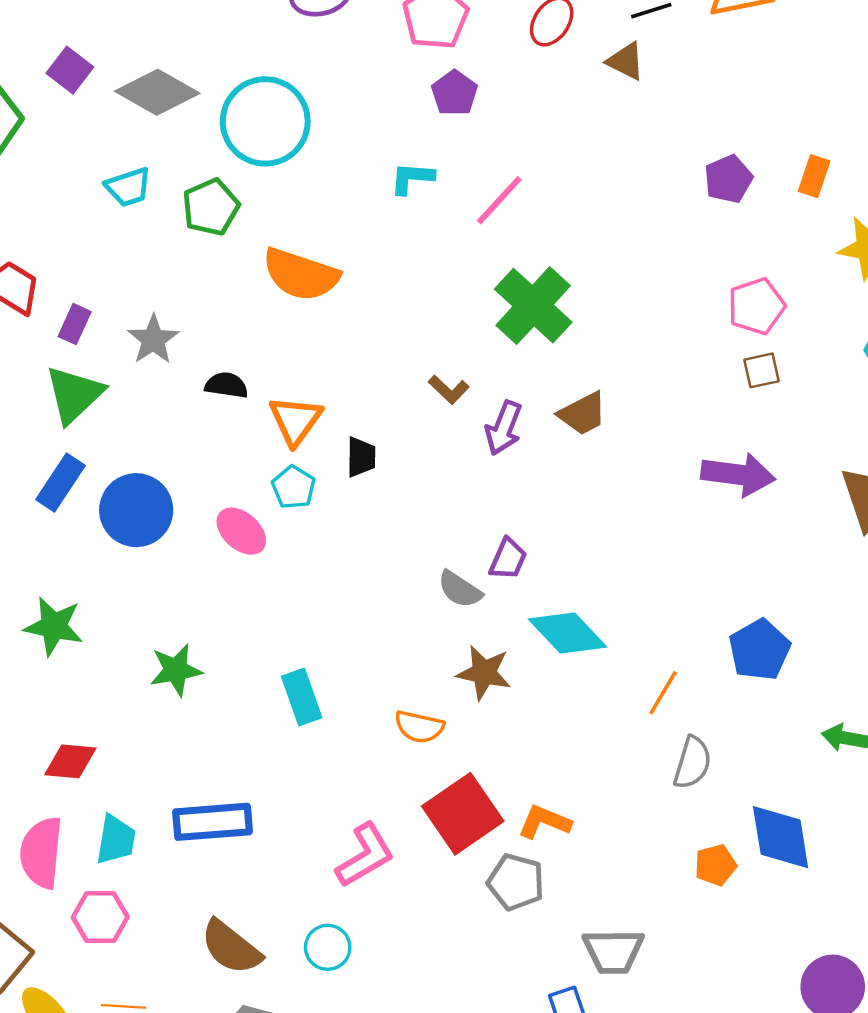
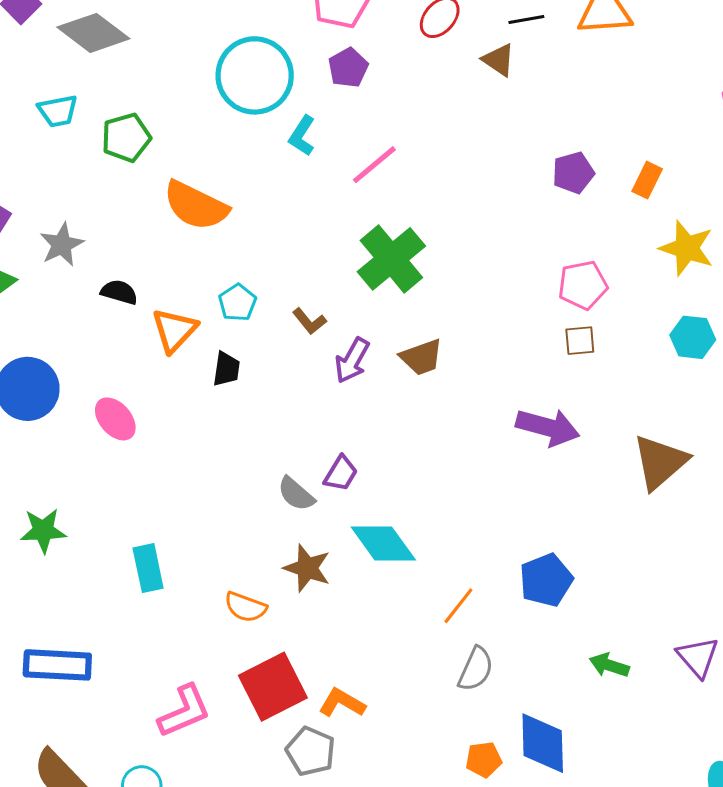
cyan circle: (265, 121) -> (255, 75), moved
cyan L-shape: (412, 178) -> (302, 136), turned -69
cyan pentagon: (294, 487) -> (237, 303), moved

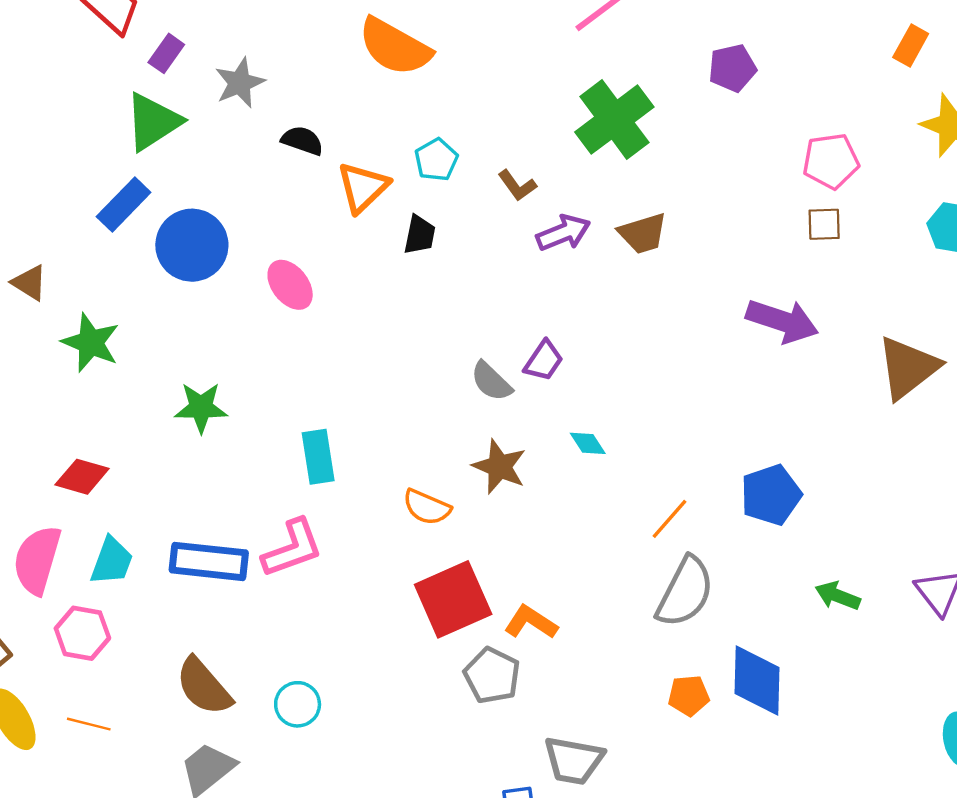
purple pentagon: (573, 173) -> (732, 68), moved
purple arrow: (352, 360) -> (563, 233), turned -144
cyan diamond: (383, 544) -> (588, 443), size x0.5
gray semicircle: (476, 669) -> (685, 592), size x1.4
pink L-shape: (184, 711) -> (292, 548), moved

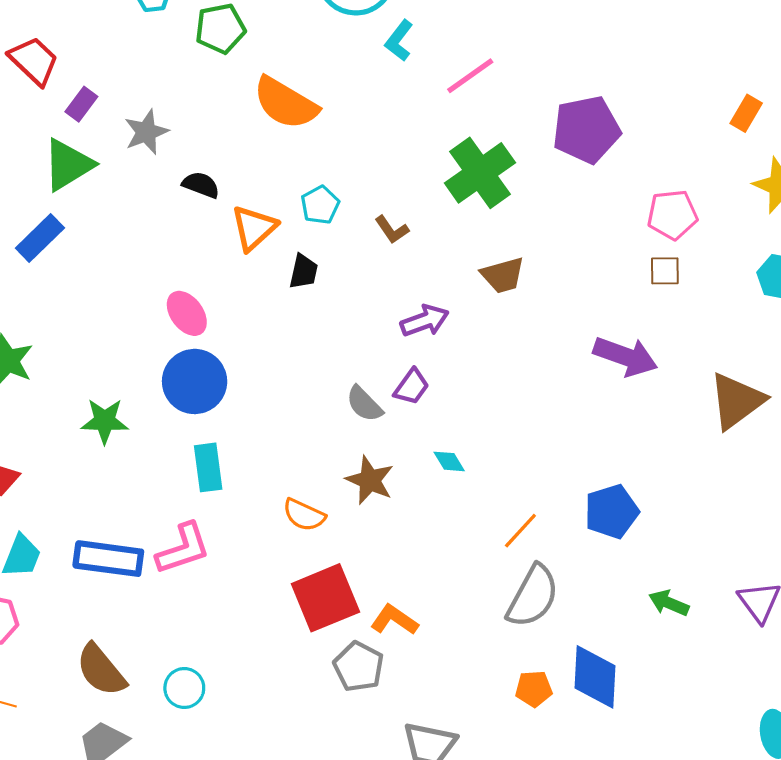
purple pentagon: (732, 68) -> (586, 129), size x1.6
purple arrow: (563, 233) -> (425, 321), moved
blue circle: (192, 245) -> (195, 381), moved

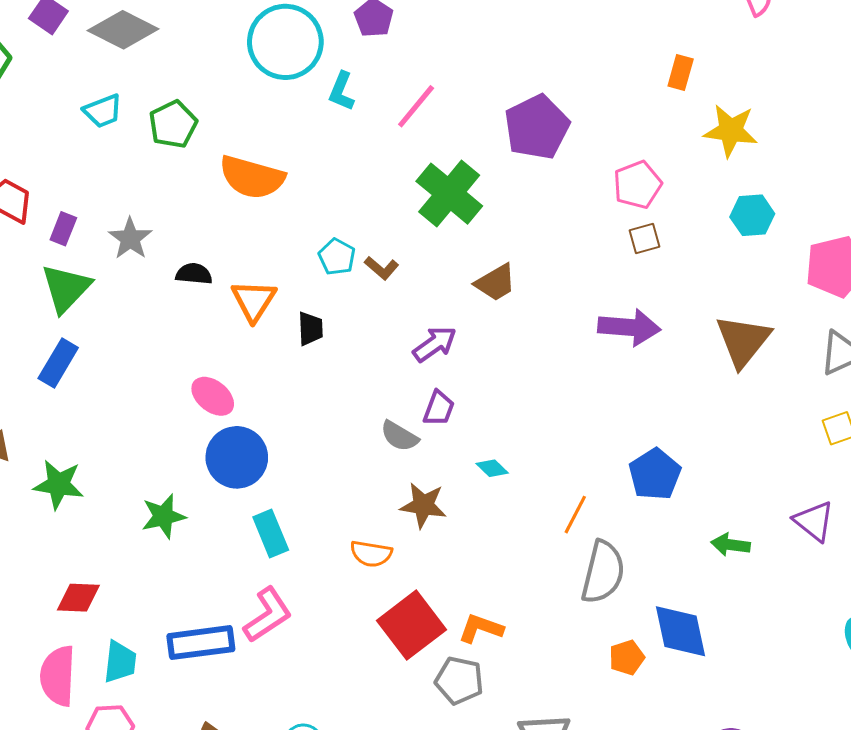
cyan pentagon: (320, 205) -> (337, 257), moved

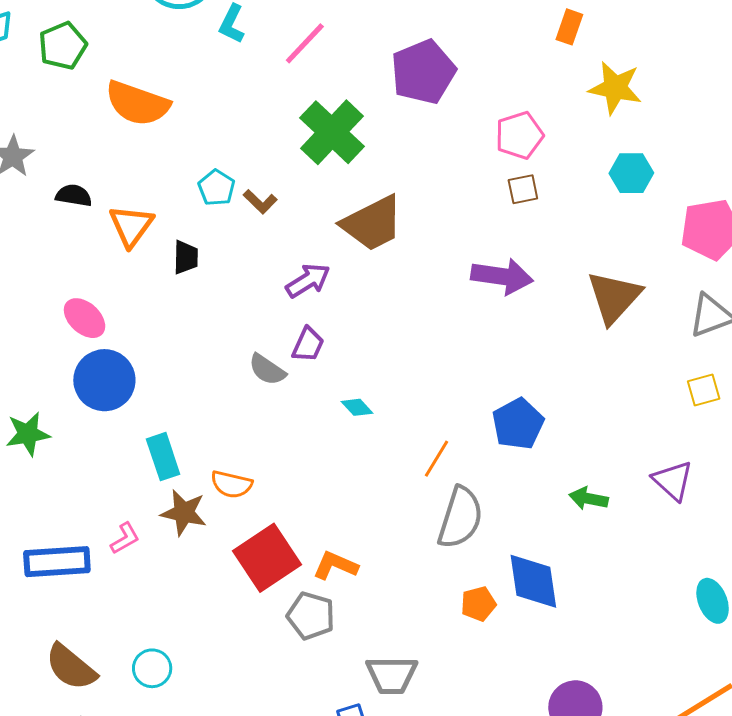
brown trapezoid: (496, 283) -> (372, 223), size x1.5
brown star: (423, 505) -> (184, 513), moved
cyan rectangle: (271, 534) -> (163, 457), moved
pink L-shape: (268, 615) -> (125, 538), size x0.6

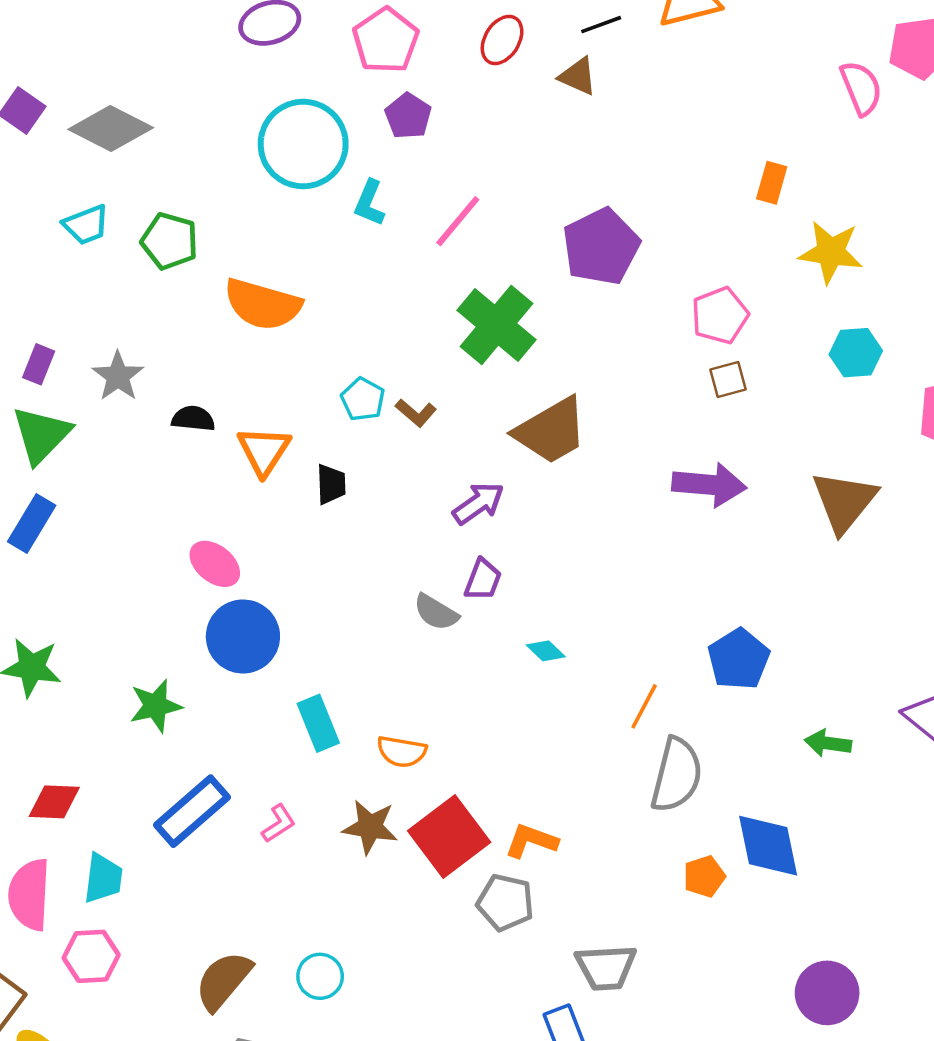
green pentagon: (63, 46) -> (169, 241), turned -30
brown star: (184, 513) -> (370, 827), moved
blue rectangle: (57, 562) -> (192, 811), moved, turned -34
brown semicircle: (71, 667) -> (223, 981), turned 94

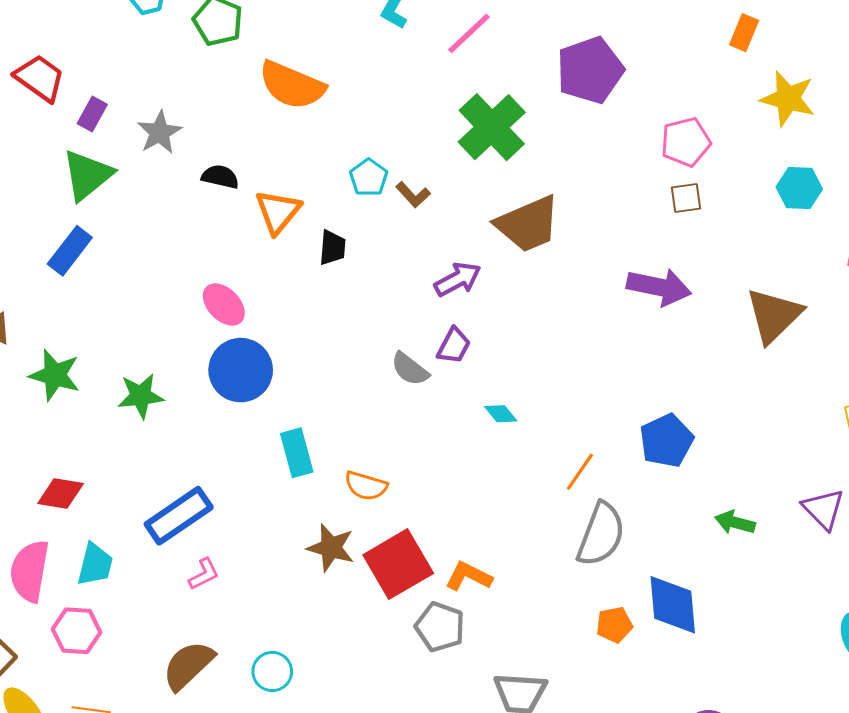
green star: (156, 706) -> (141, 396), moved
pink L-shape: (279, 824) -> (204, 574), moved

